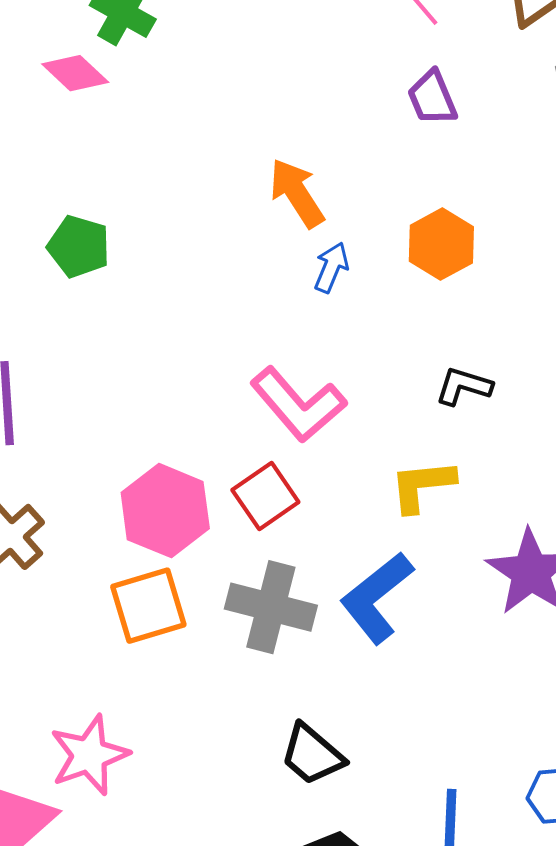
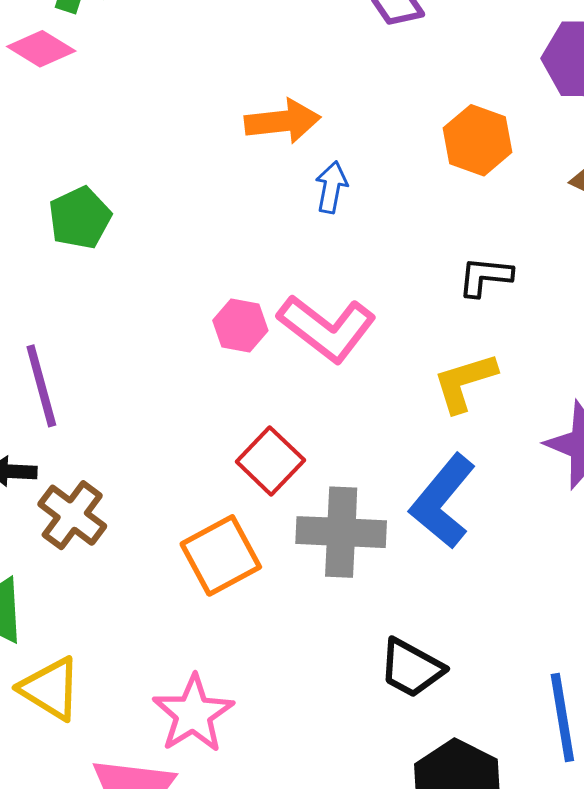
orange arrow: (297, 193) -> (283, 121), turned 128
orange hexagon: (441, 244) -> (478, 140), moved
green pentagon: (79, 246) -> (80, 218), turned -30
red square: (265, 496) -> (270, 461), moved
pink hexagon: (165, 511) -> (240, 325), moved, size x0.6

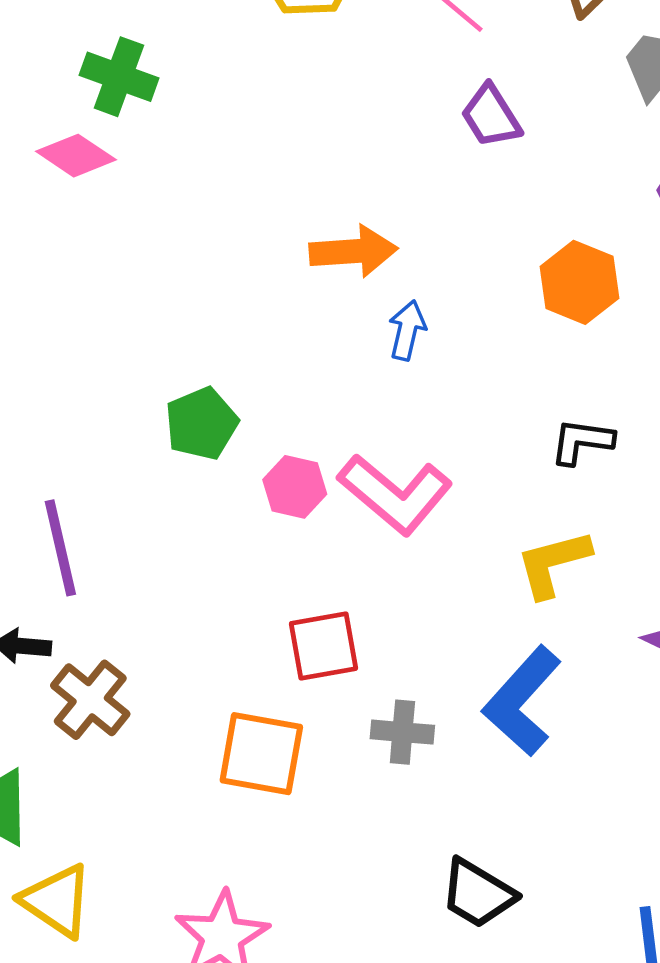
green pentagon: (80, 218) -> (202, 424), moved
red square: (270, 461) -> (323, 646), turned 34
gray cross: (341, 532) -> (402, 732), size x0.6
orange square: (221, 555) -> (261, 754), turned 36

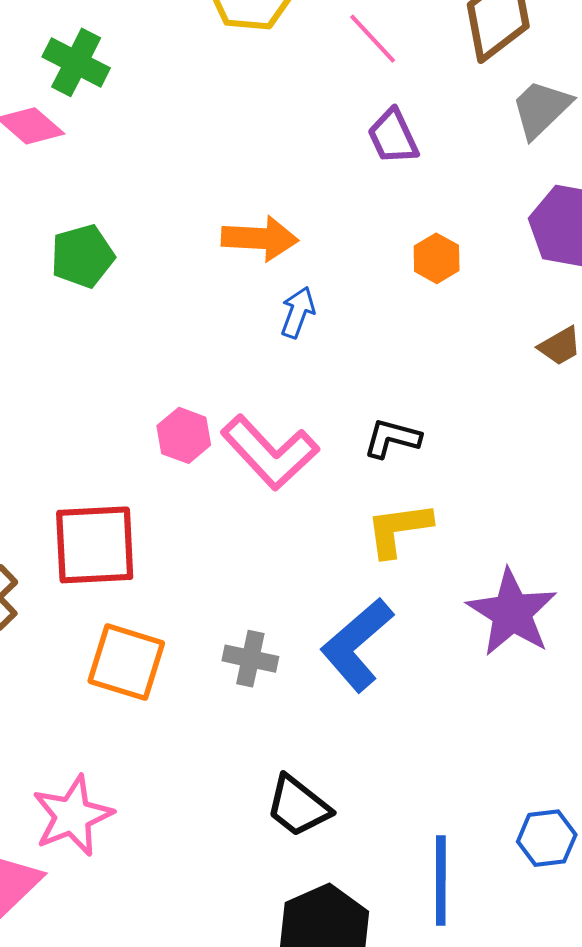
orange hexagon: (579, 282) -> (437, 258), moved, size x0.7
green pentagon: (202, 424) -> (82, 256), moved
black L-shape: (582, 441) -> (392, 438), moved
red square: (323, 646) -> (95, 545), moved, size x1.4

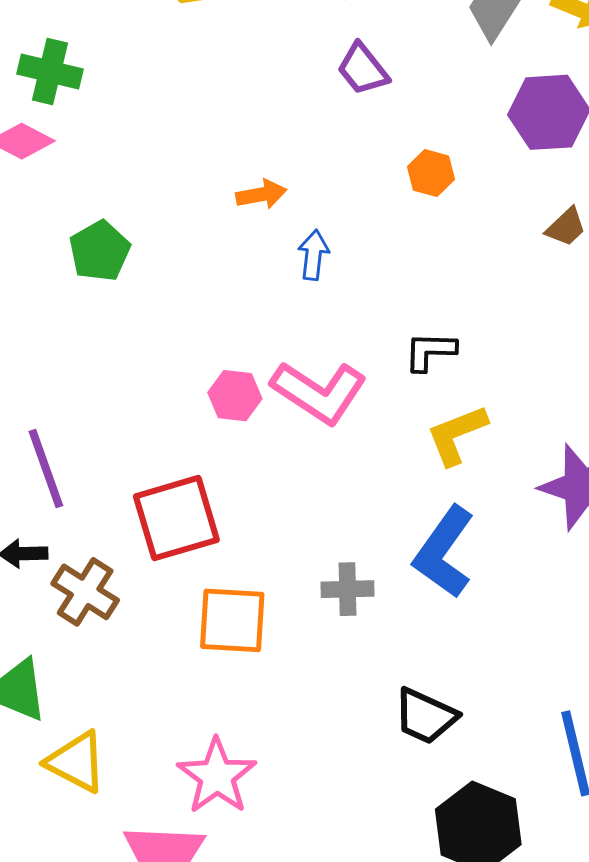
orange arrow: (260, 238) -> (261, 194), size x0.7

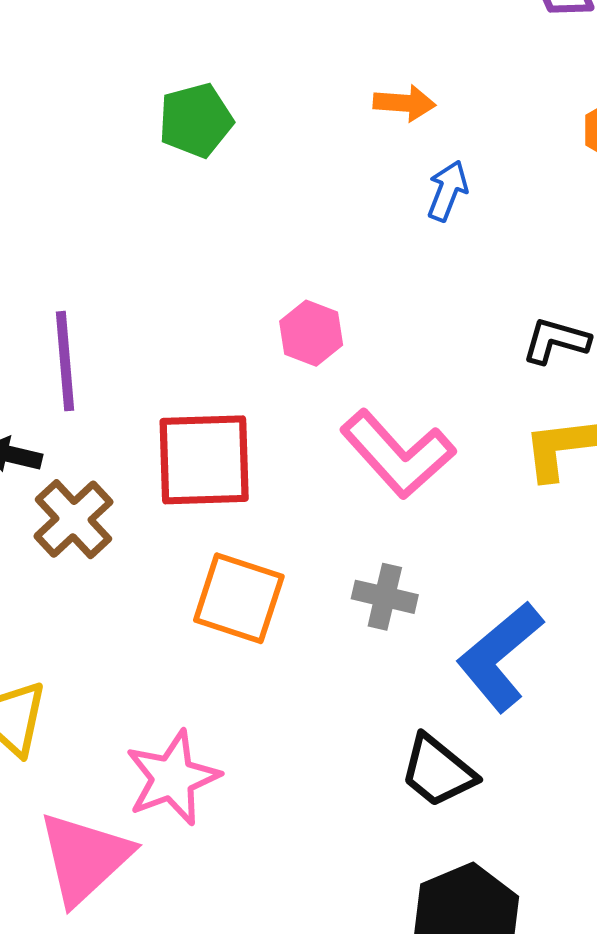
pink L-shape: (319, 392) -> (398, 454), moved
blue L-shape: (444, 552) -> (500, 656), moved

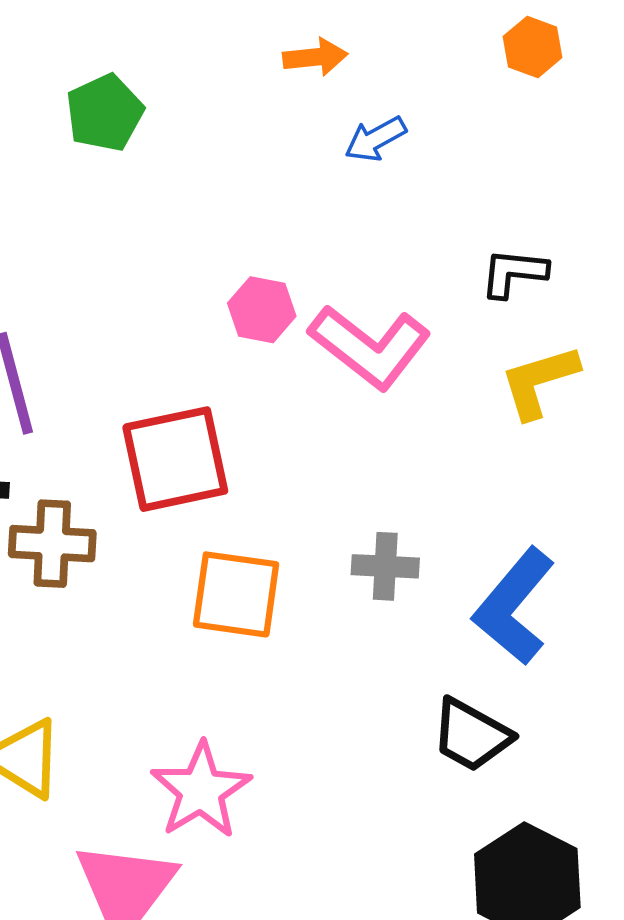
blue arrow: (448, 191) -> (375, 139), turned -130
pink L-shape: (398, 454) -> (370, 347), moved
brown cross: (73, 519) -> (52, 544), turned -34

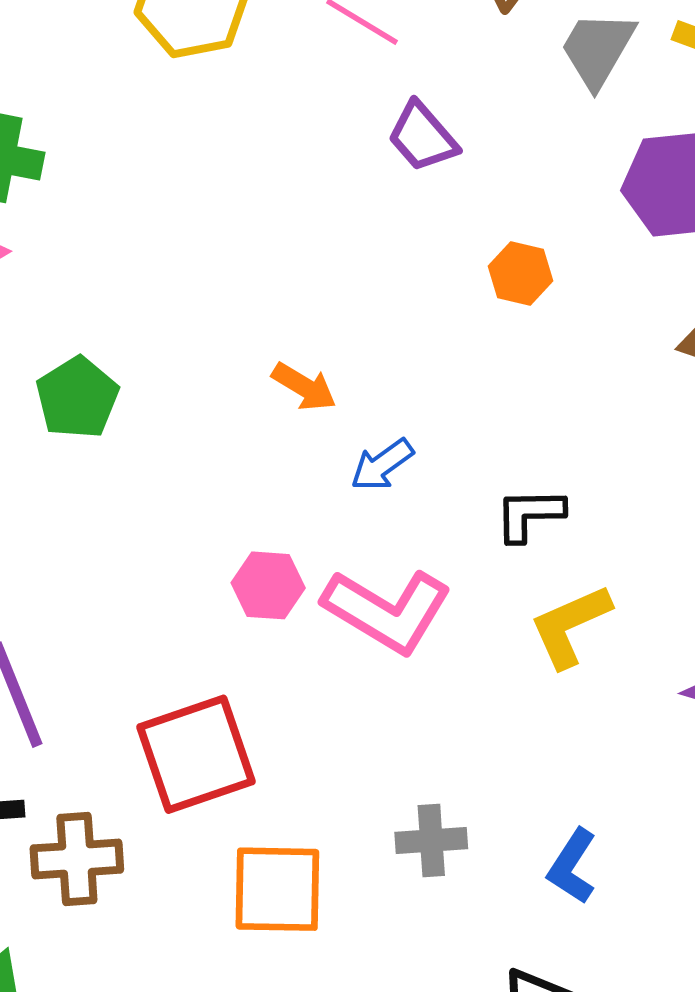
orange arrow: (315, 57) -> (304, 387), moved, turned 44
blue arrow: (375, 139) -> (382, 465), moved
blue L-shape: (514, 606) -> (572, 866), size x0.6

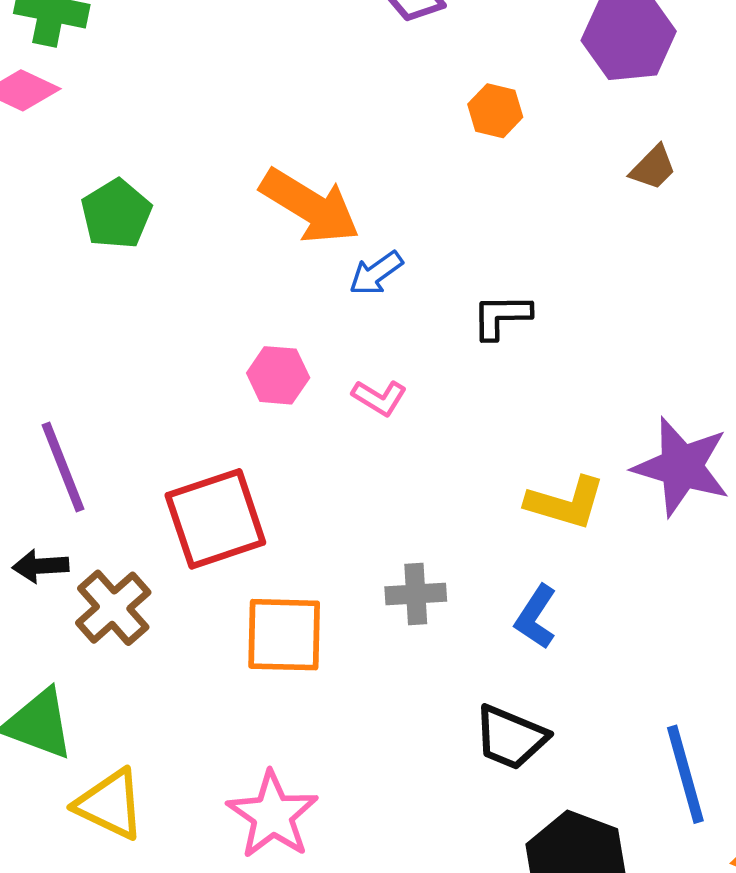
orange arrow: (304, 387) -> (310, 206), size x1.8
pink L-shape: (387, 611) -> (379, 398), size x0.5
yellow L-shape: (570, 626) -> (565, 503), moved, turned -140
brown cross: (77, 859) -> (113, 608), turned -38

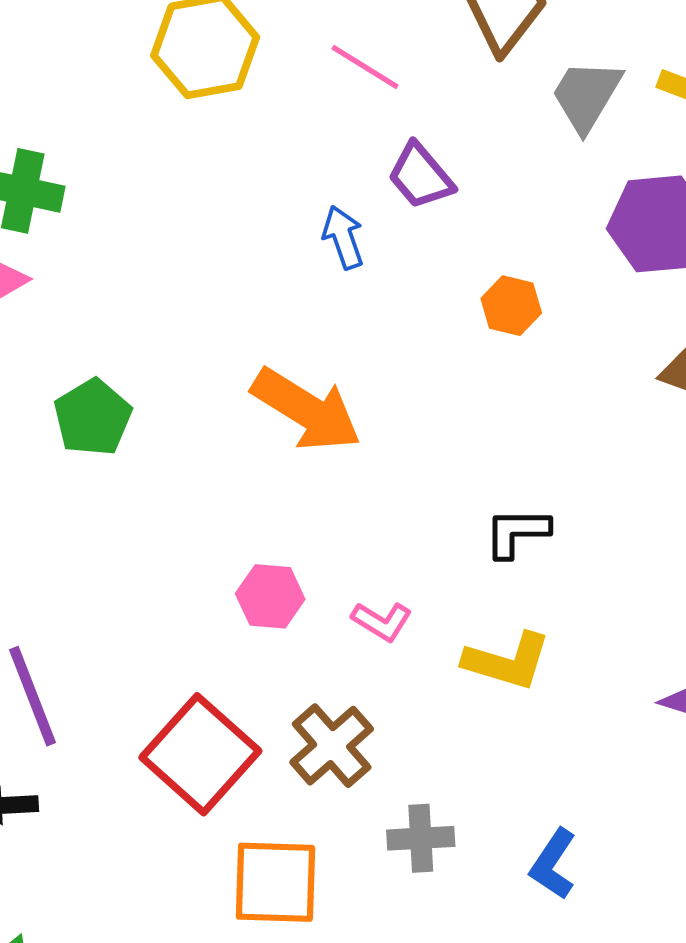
blue arrow: (376, 273) -> (343, 237), moved, turned 106
yellow L-shape: (565, 503) -> (507, 661), moved
red square: (215, 519) -> (200, 754), turned -30
brown cross: (113, 608) -> (332, 746), moved

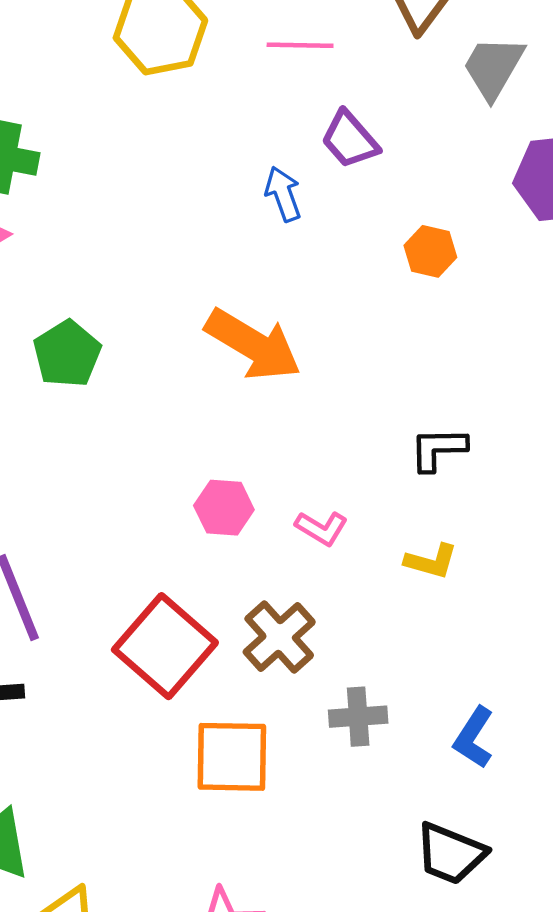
pink line: (365, 67) -> (300, 45), turned -30
yellow L-shape: (507, 661) -> (431, 561), size x0.7

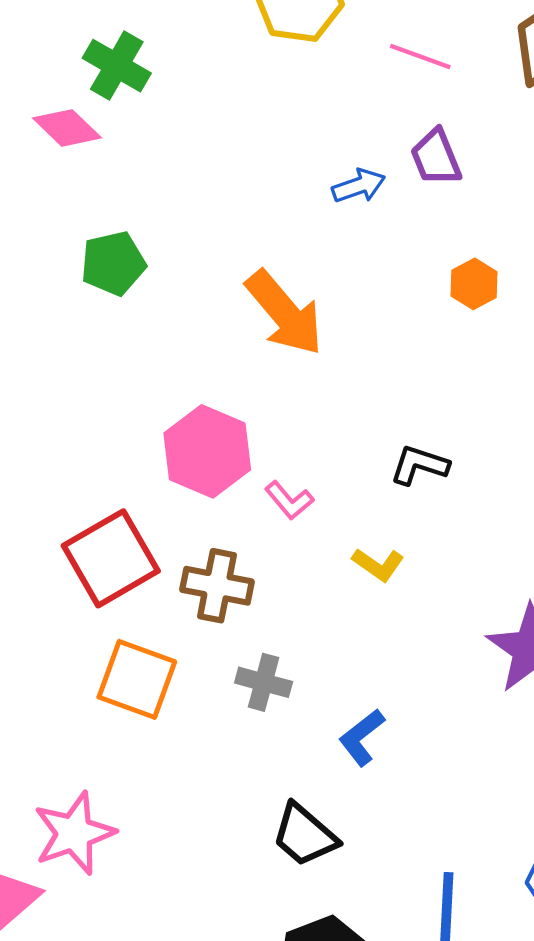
blue arrow: (283, 194) -> (359, 186), turned 72
pink hexagon: (224, 508) -> (207, 451), size x1.6
brown cross: (279, 637) -> (217, 586), turned 34

